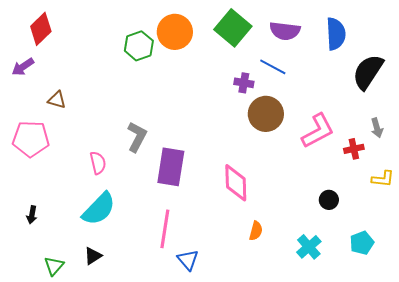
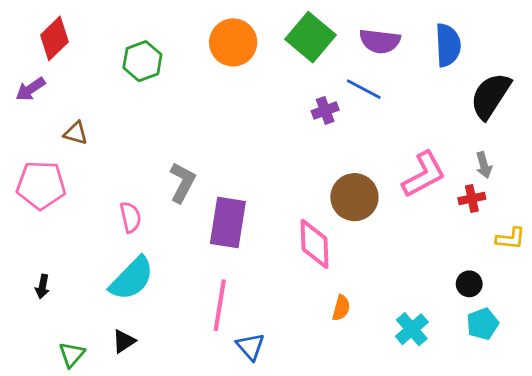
green hexagon: (139, 46) -> (142, 61), moved
purple cross: (244, 83) -> (325, 110), turned -30
brown circle: (266, 114) -> (354, 197), moved
gray arrow: (377, 128) -> (484, 165), moved
black circle: (329, 200) -> (469, 284), moved

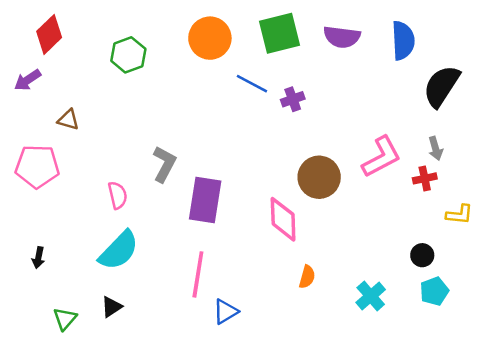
green square: (310, 37) -> (280, 33), turned 36
blue line: (364, 89) -> (252, 84), moved
blue triangle: (250, 347) -> (226, 312), turned 40

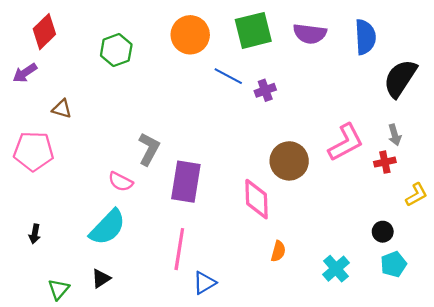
pink semicircle: (118, 195) -> (121, 182), moved, turned 130
yellow L-shape: (459, 214) -> (416, 195), turned -35

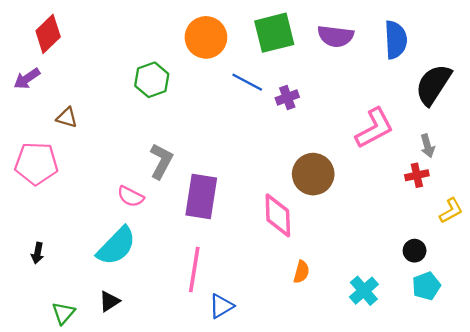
green hexagon: (116, 50) -> (152, 80), moved
pink L-shape: (346, 142) -> (374, 128), moved

